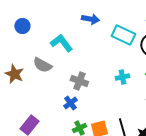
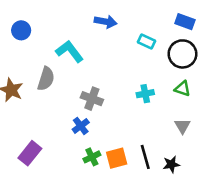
cyan rectangle: (123, 35) -> (146, 42), size x0.6
gray semicircle: (42, 65) -> (46, 79), turned -102

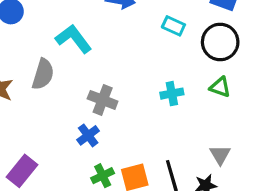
gray triangle: (182, 126) -> (220, 155), moved

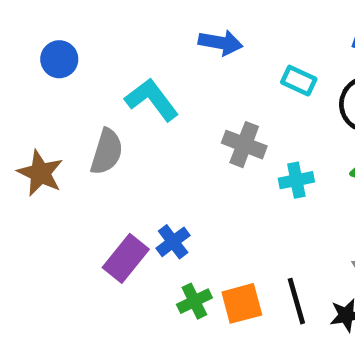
gray cross: (103, 100) -> (244, 145), moved
purple rectangle: (22, 171) -> (126, 258), moved

